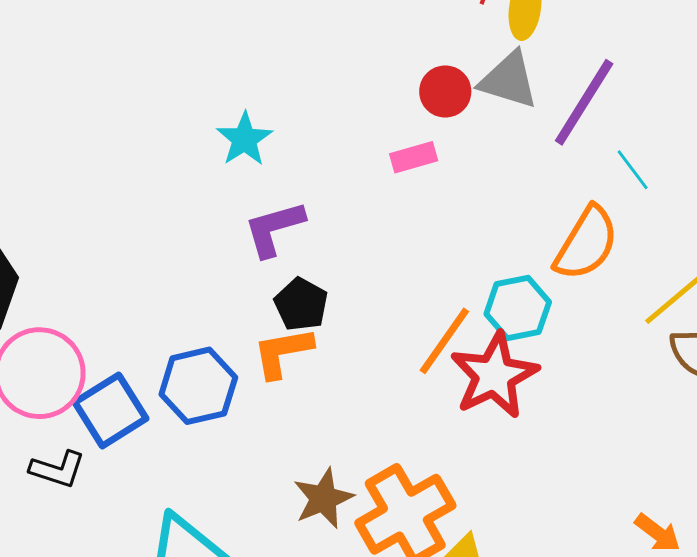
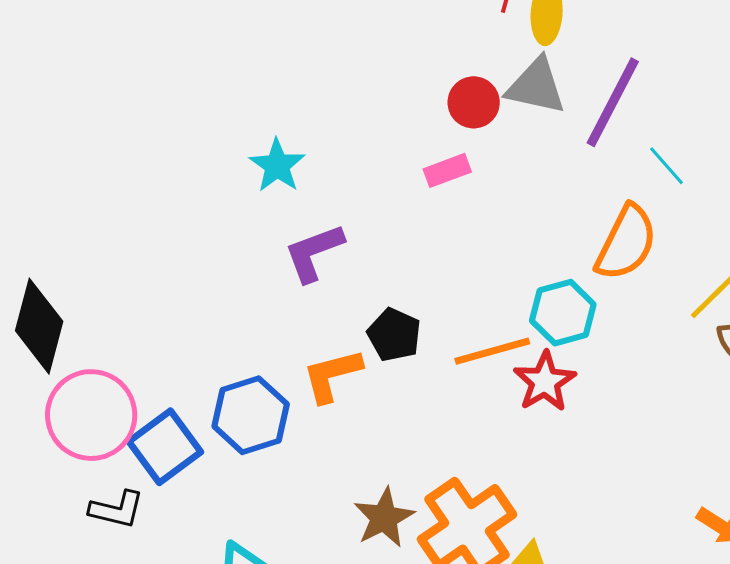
black pentagon: (301, 304) -> (394, 335), moved
orange line: (444, 341) -> (492, 351), turned 44
red star: (494, 375) -> (545, 382), size x0.7

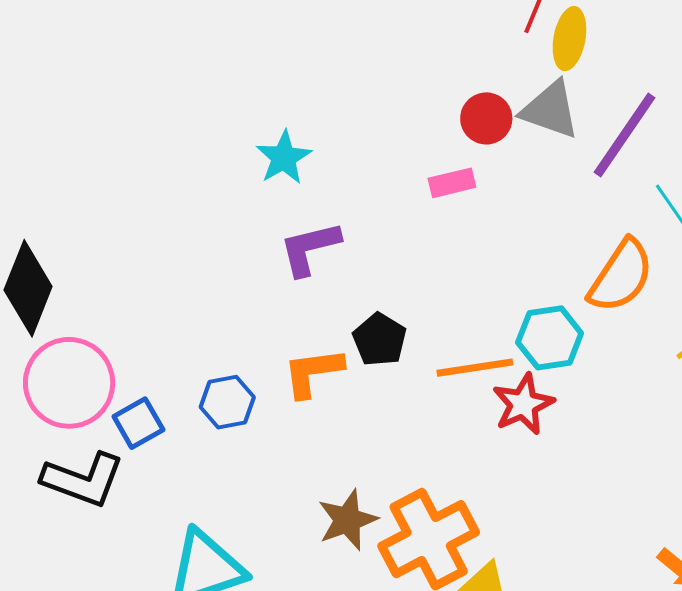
blue hexagon: (251, 415) -> (227, 402), size x0.7
blue square: (165, 447) -> (138, 423), size x0.7
black L-shape: (117, 509) -> (83, 480), size x1.5

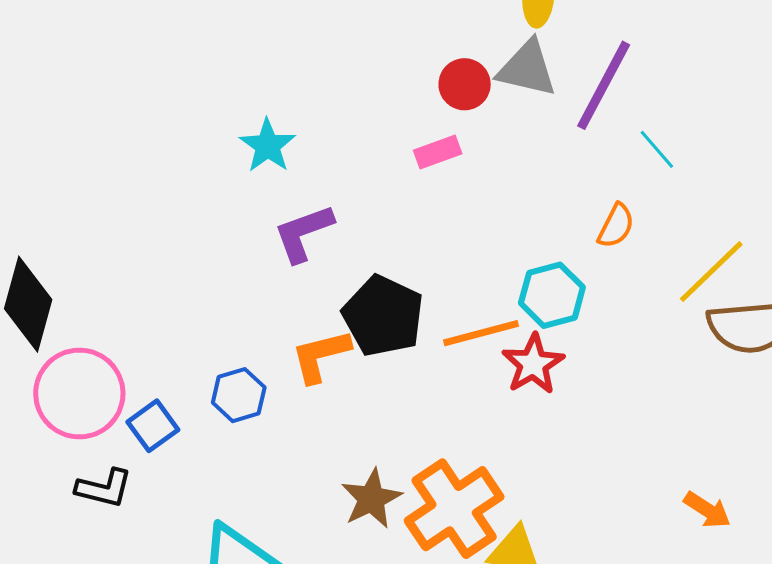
orange semicircle: (621, 276) -> (616, 226), size x0.6
black pentagon: (380, 340) -> (383, 316), size x1.5
black L-shape: (83, 480) -> (104, 488), size x0.7

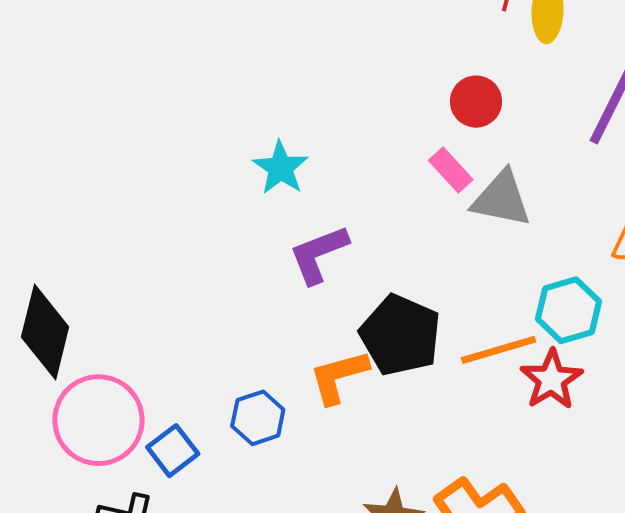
gray triangle: (527, 69) -> (501, 199), moved
pink rectangle: (438, 152) -> (451, 170), turned 69

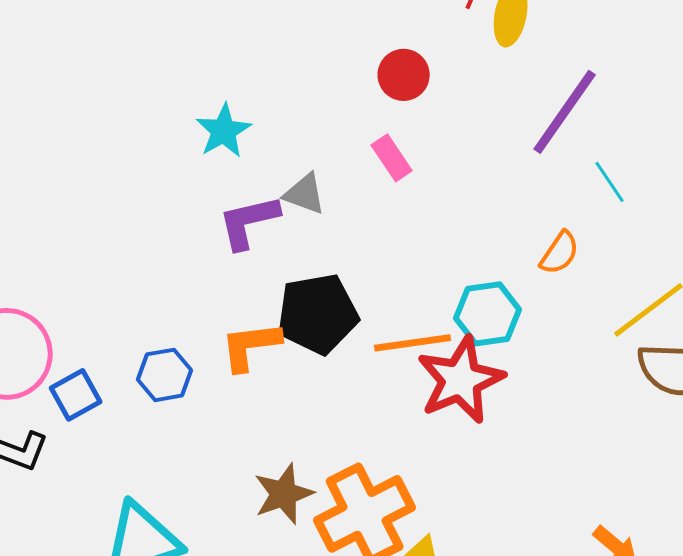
red circle: (476, 102) -> (404, 75), moved
gray triangle: (501, 199) -> (305, 194), moved, size x0.7
black pentagon: (400, 335) -> (318, 314), turned 30
red star: (551, 380) -> (461, 380), size x1.4

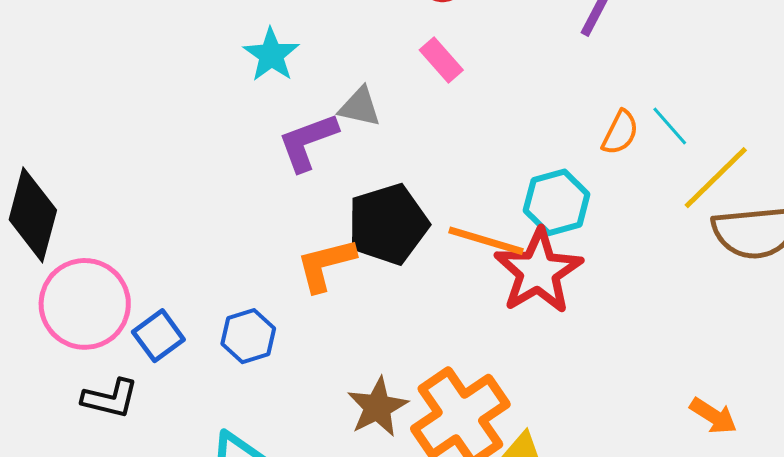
cyan line: (610, 182) -> (670, 126), moved
orange line: (413, 343) -> (486, 241), turned 32
blue hexagon: (165, 375) -> (248, 336), moved

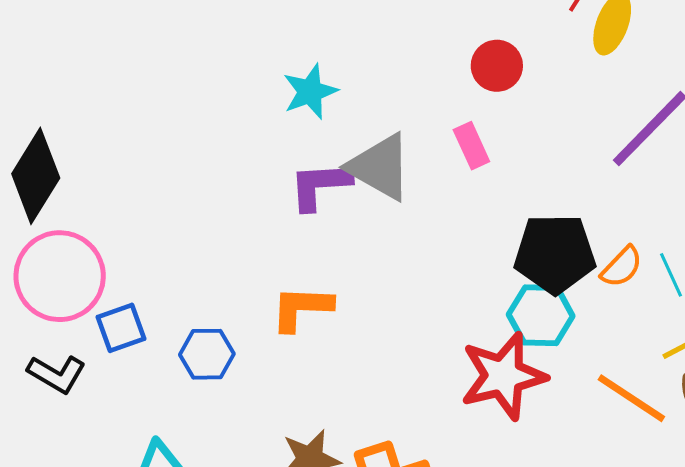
gray triangle: (360, 107) -> (380, 167), size x1.6
black pentagon: (388, 224) -> (555, 254), moved
orange line: (486, 241) -> (631, 398), moved

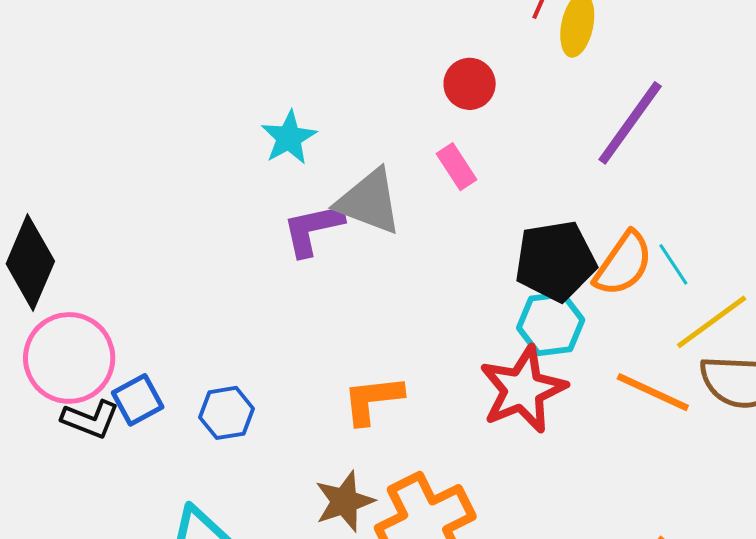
orange semicircle: (622, 267) -> (623, 264), size x1.5
orange L-shape: (302, 308) -> (373, 400), moved
black L-shape: (57, 374) -> (90, 419), moved

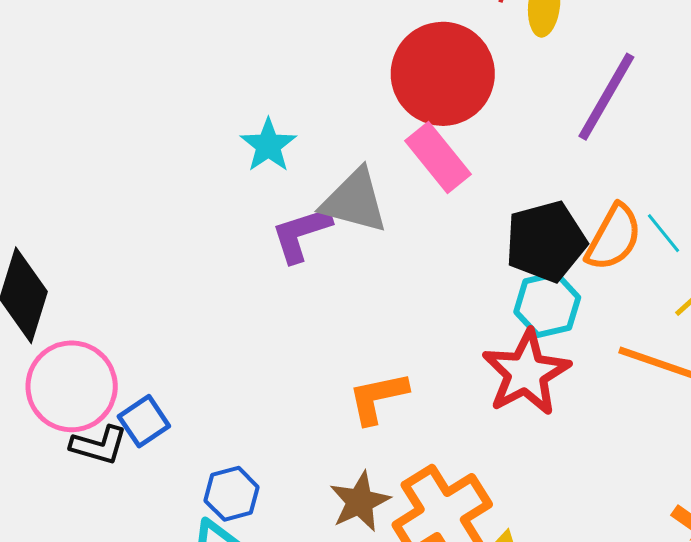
red circle: (470, 84) -> (443, 74), size x2.0
pink rectangle: (457, 167) -> (438, 158), size x1.5
blue hexagon: (227, 413) -> (232, 494), moved

